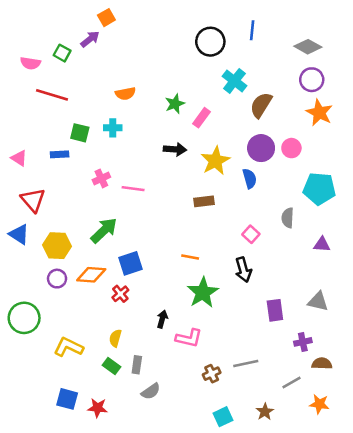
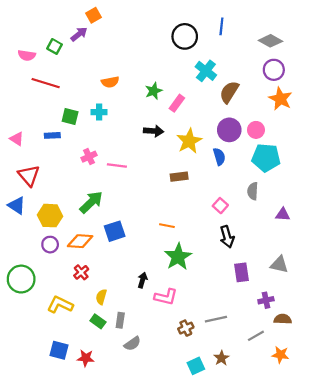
cyan pentagon: (319, 189) -> (266, 158), moved
black arrow: (243, 270) -> (227, 237), moved
red cross: (120, 294) -> (81, 272), moved
brown star: (265, 412) -> (221, 358), moved

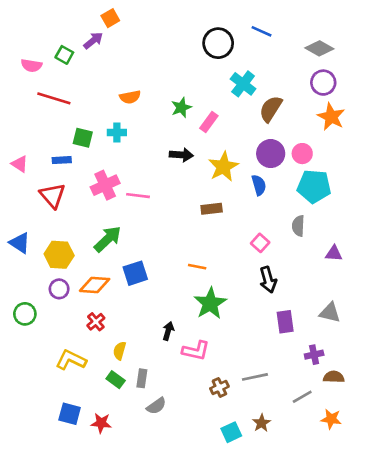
blue line: (221, 26) -> (261, 31), turned -72
pink cross: (89, 157) -> (105, 185), size x1.5
red triangle: (29, 176) -> (52, 196), moved
green circle: (21, 279) -> (25, 314), moved, size x0.7

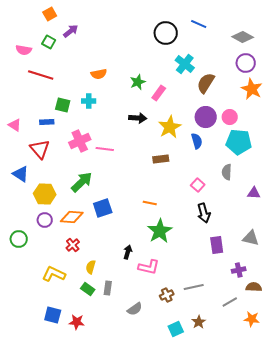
orange square: (110, 18) -> (50, 14), moved
blue triangle: (20, 243) -> (21, 174), moved
gray semicircle: (156, 406) -> (135, 309), moved

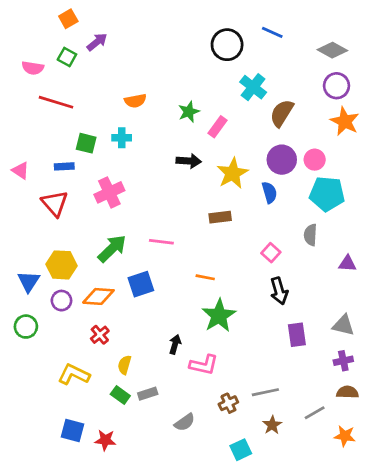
pink line: (105, 149) -> (161, 242), moved
blue triangle: (21, 174) -> (29, 281), moved, turned 30
purple cross: (239, 270) -> (343, 361), moved
gray rectangle: (108, 288) -> (148, 394), turned 64
brown star: (199, 322) -> (272, 425), moved

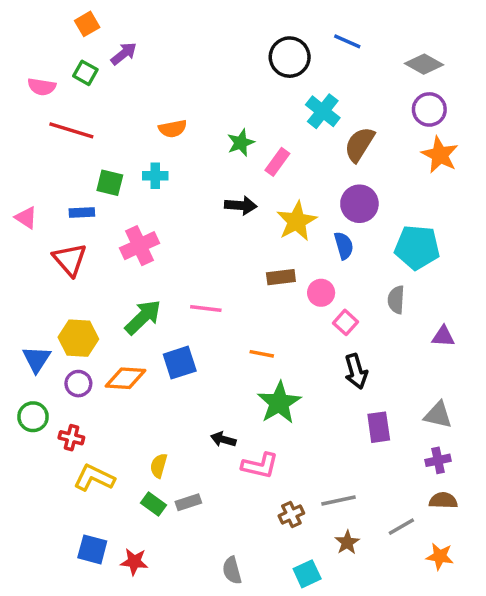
pink circle: (315, 160) -> (321, 293), moved
red cross: (100, 335) -> (71, 438), moved, turned -36
black arrow: (175, 344) -> (223, 439), turned -90
gray semicircle: (185, 422) -> (232, 570), moved, turned 110

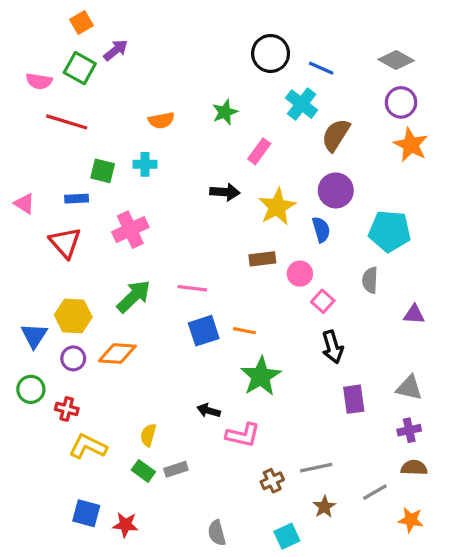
blue line: (347, 41) -> (321, 68), moved
green square: (85, 73) -> (80, 68), size x1.4
green star: (241, 143) -> (225, 112), moved
blue square: (180, 363) -> (204, 331), moved

